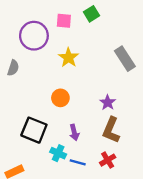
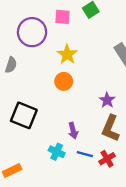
orange circle: (60, 98) -> (64, 81), moved
black square: (34, 130) -> (24, 115), moved
blue line: (78, 162) -> (85, 154), moved

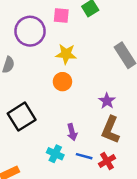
yellow star: (67, 54) -> (66, 54), turned -30
black square: (24, 115) -> (22, 117), turned 36

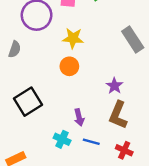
red cross: (107, 161) -> (124, 150), moved, turned -35

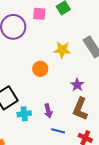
yellow star: (73, 38) -> (62, 50), moved
cyan cross: (62, 139) -> (24, 114), moved, turned -32

